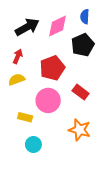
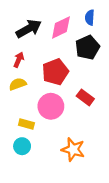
orange star: (80, 130) -> (73, 150), moved
cyan circle: (33, 144) -> (22, 146), moved

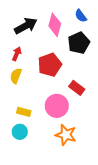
blue semicircle: (90, 18) -> (81, 16), turned -40
pink diamond: (61, 28) -> (55, 25), turned -50
yellow semicircle: (18, 84) -> (16, 76), turned -49
pink circle: (51, 106) -> (57, 106), moved

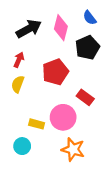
yellow rectangle: (24, 112) -> (37, 124), moved

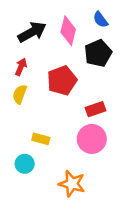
red rectangle: (85, 97) -> (95, 109), turned -56
pink circle: (63, 117) -> (92, 139), moved
orange star: (73, 149) -> (72, 184), moved

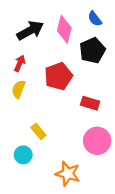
red rectangle: (95, 109) -> (90, 103), turned 36
yellow rectangle: (41, 139) -> (38, 131), turned 35
pink circle: (92, 139) -> (97, 141), moved

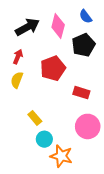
cyan circle: (23, 155) -> (44, 139), moved

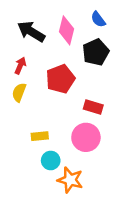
black arrow: (27, 27) -> (31, 32), turned -120
yellow rectangle: (35, 118) -> (40, 136), turned -56
pink circle: (88, 126) -> (86, 137), moved

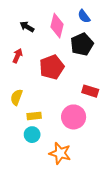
black arrow: (31, 32) -> (27, 27), size x0.6
yellow semicircle: (19, 92) -> (16, 97), moved
red rectangle: (93, 107) -> (90, 91), moved
cyan circle: (51, 160) -> (32, 135), moved

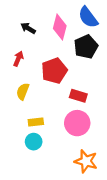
blue semicircle: (84, 16) -> (88, 17), size x1.5
red rectangle: (90, 91) -> (78, 96), moved
yellow semicircle: (16, 97) -> (23, 91), moved
orange star: (60, 153) -> (86, 161), moved

